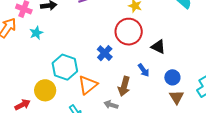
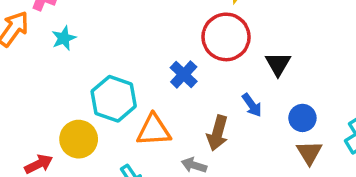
black triangle: (158, 47) -> (278, 64), turned 35
orange triangle: (88, 85) -> (154, 130), turned 35

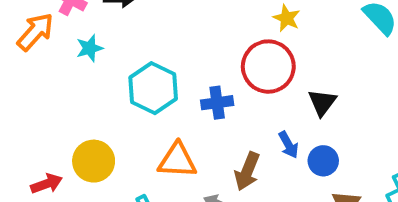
blue cross: (184, 74) -> (217, 103), turned 32
cyan hexagon: (114, 99) -> (153, 88), moved
blue circle: (302, 118) -> (323, 161), moved

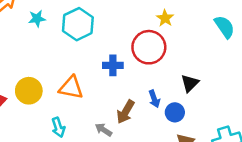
cyan hexagon: (153, 88) -> (78, 24), moved
black triangle: (322, 102) -> (190, 83), moved
orange triangle: (177, 160) -> (71, 88), moved

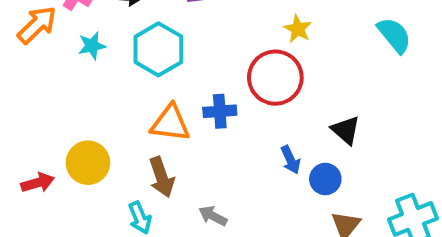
black triangle: (190, 83) -> (346, 130), turned -30
orange triangle: (71, 88) -> (170, 123), moved
brown arrow: (125, 112) -> (162, 177), moved, turned -45

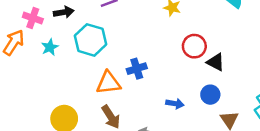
red circle: (275, 78) -> (194, 46), moved, size x0.7
blue arrow: (291, 160) -> (175, 104), moved, turned -42

